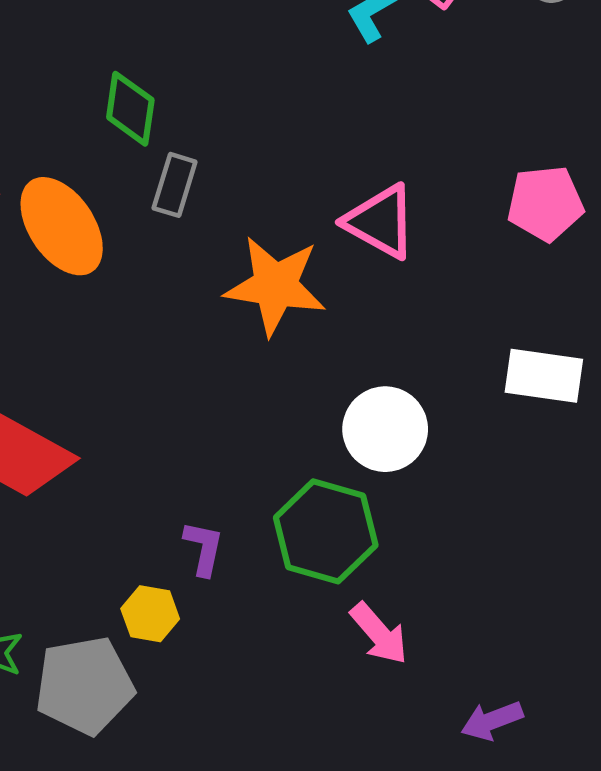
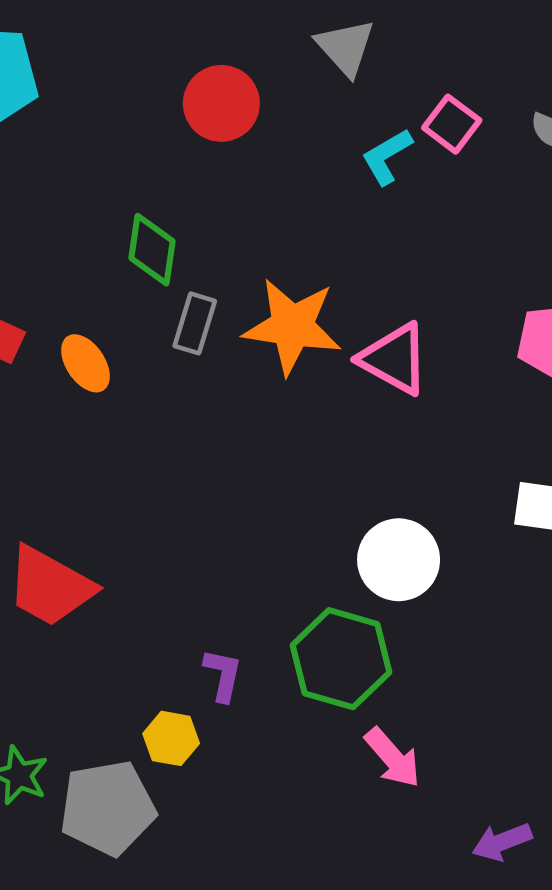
orange ellipse: (62, 226) -> (85, 363), size x0.6
orange star: (275, 286) -> (292, 326), moved

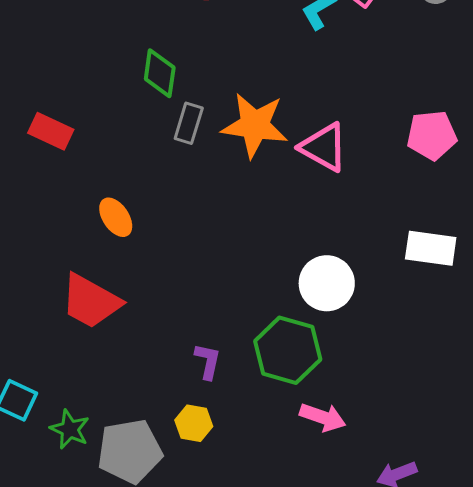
orange ellipse: (85, 363) -> (116, 217), moved
yellow hexagon: (171, 738) -> (194, 423), moved
pink arrow: (393, 758) -> (323, 417), turned -30

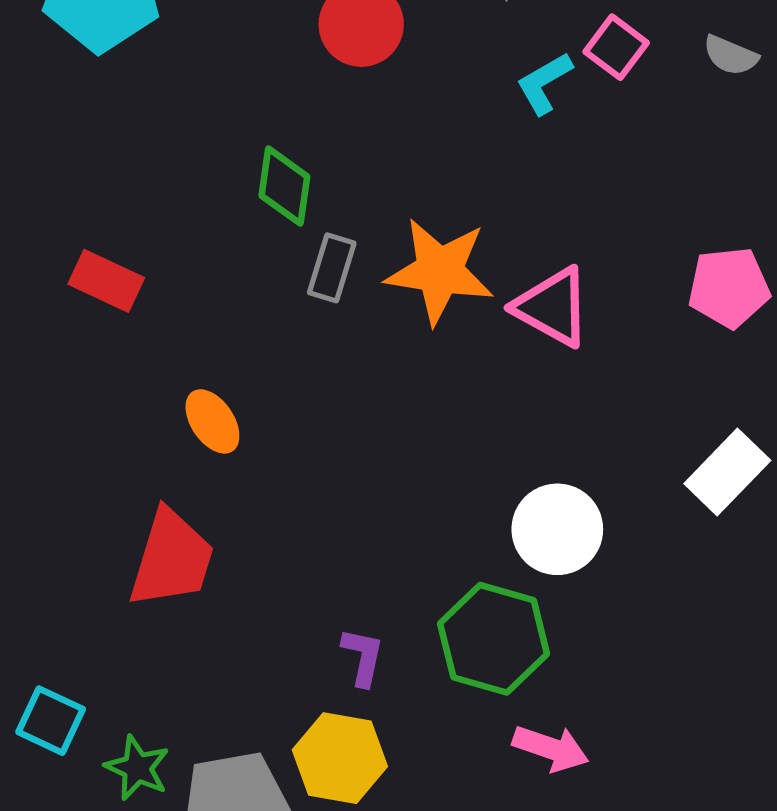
white rectangle: (431, 248) -> (727, 472), turned -54
red trapezoid: (91, 301) -> (172, 559), turned -102
yellow hexagon: (194, 423) -> (340, 758), size x1.5

